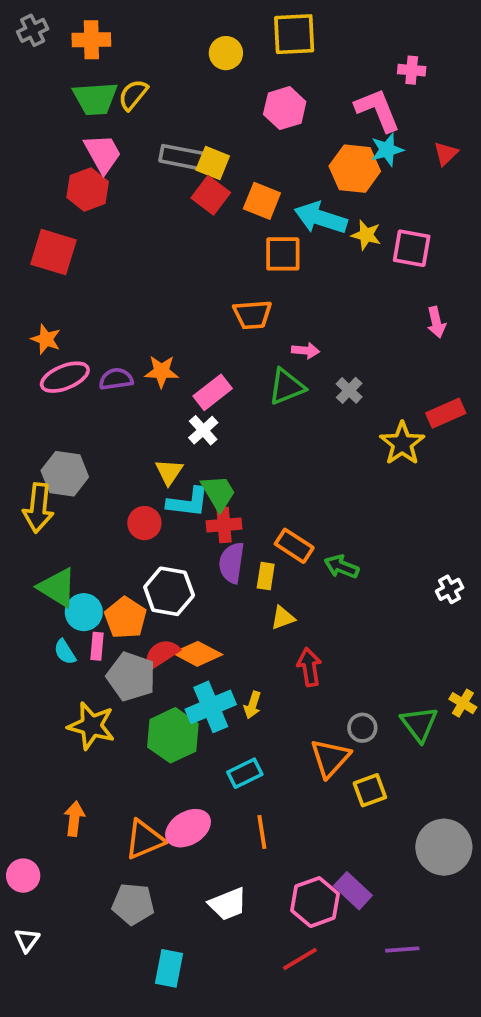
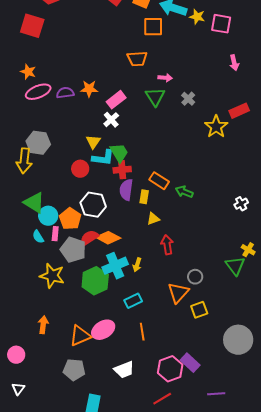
green triangle: (287, 387) -> (155, 97), turned -40
yellow cross: (463, 703) -> (248, 250), moved
green triangle: (419, 724) -> (235, 266), moved

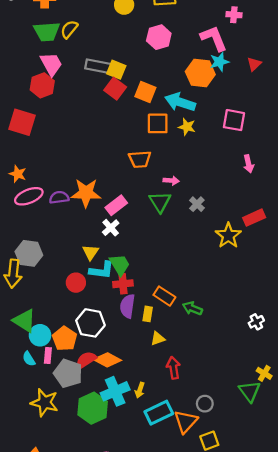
yellow star: (197, 17) -> (187, 127), moved
orange star: (89, 89) -> (86, 193), size x1.5
cyan rectangle: (133, 301) -> (159, 413), moved, size x1.4

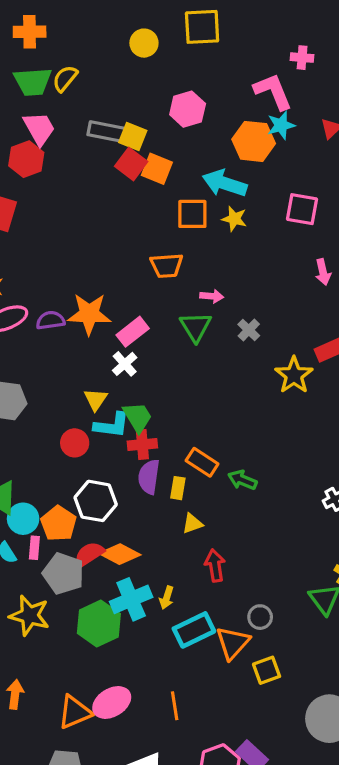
pink hexagon: (159, 37) -> (188, 109), moved
orange square: (145, 92) -> (157, 169), moved

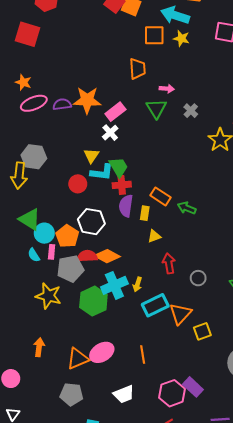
orange trapezoid: (167, 266) -> (137, 69), turned -90
red semicircle: (89, 554) -> (87, 256), turned 30
gray pentagon: (63, 574) -> (70, 269), turned -30
gray circle: (260, 617) -> (198, 278), moved

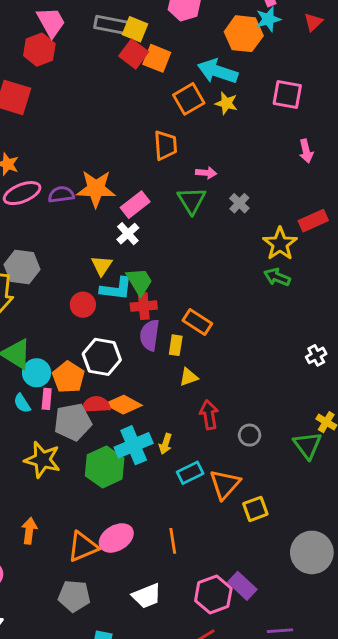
orange square: (154, 35) -> (189, 99), turned -30
green arrow: (187, 208) -> (277, 277), moved
cyan rectangle: (155, 305) -> (190, 473), size x0.7

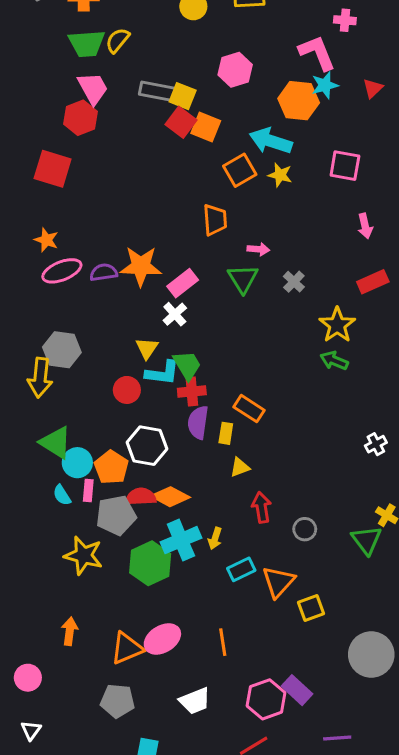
red rectangle: (313, 221) -> (373, 282), moved

